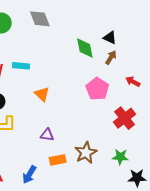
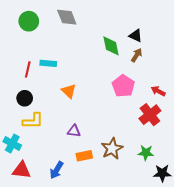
red arrow: (133, 82) -> (158, 91), moved

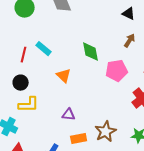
black triangle: (136, 36) -> (129, 14), moved
green diamond: (111, 46) -> (91, 52), moved
cyan rectangle: (48, 63) -> (44, 49), turned 35
pink pentagon: (123, 86) -> (117, 71), turned 30

